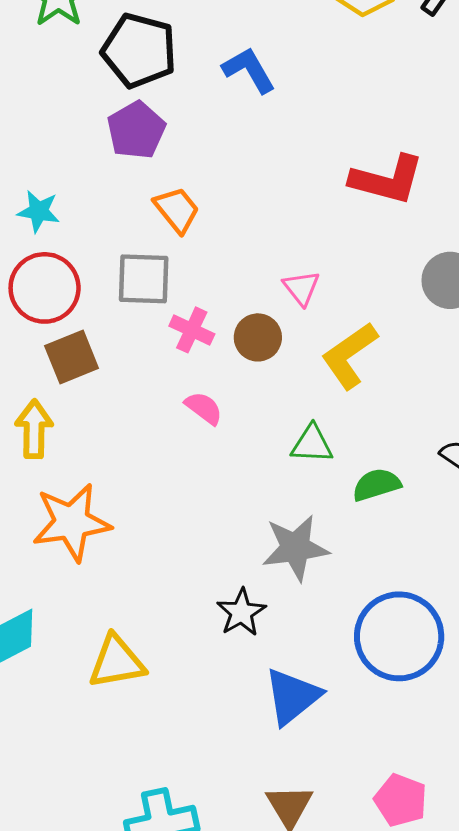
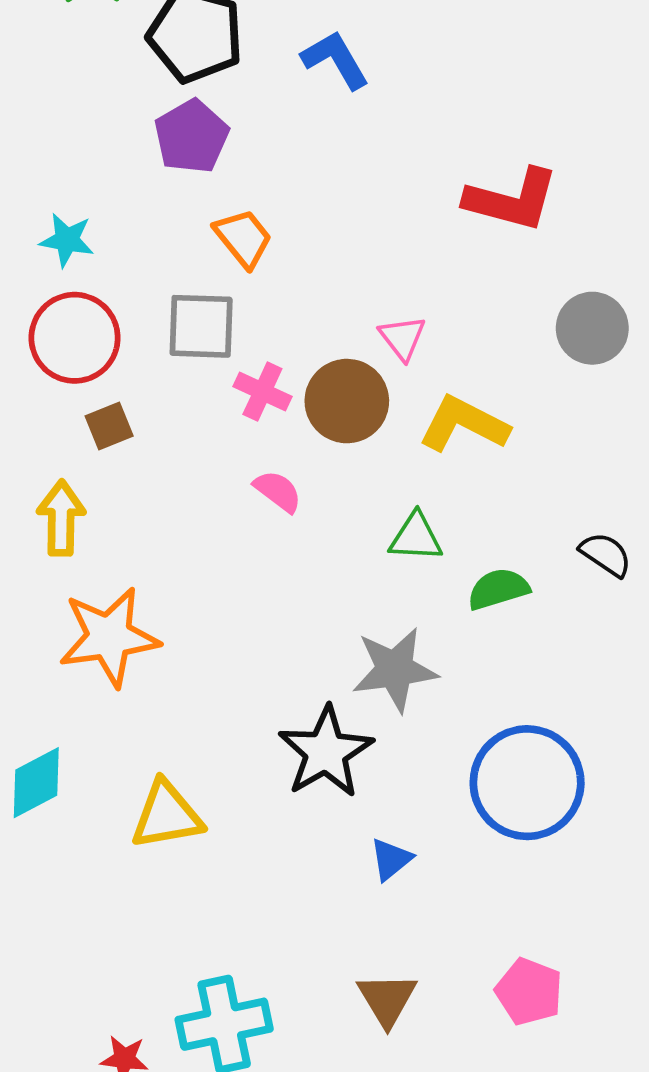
brown circle: (258, 337) -> (347, 401), size x1.4
yellow L-shape: (349, 355) -> (464, 424), turned 62
brown square: (72, 357) -> (109, 426), size x0.7
black star: (241, 612) -> (326, 752), size x1.5
blue triangle: (292, 696) -> (391, 859), size x0.6

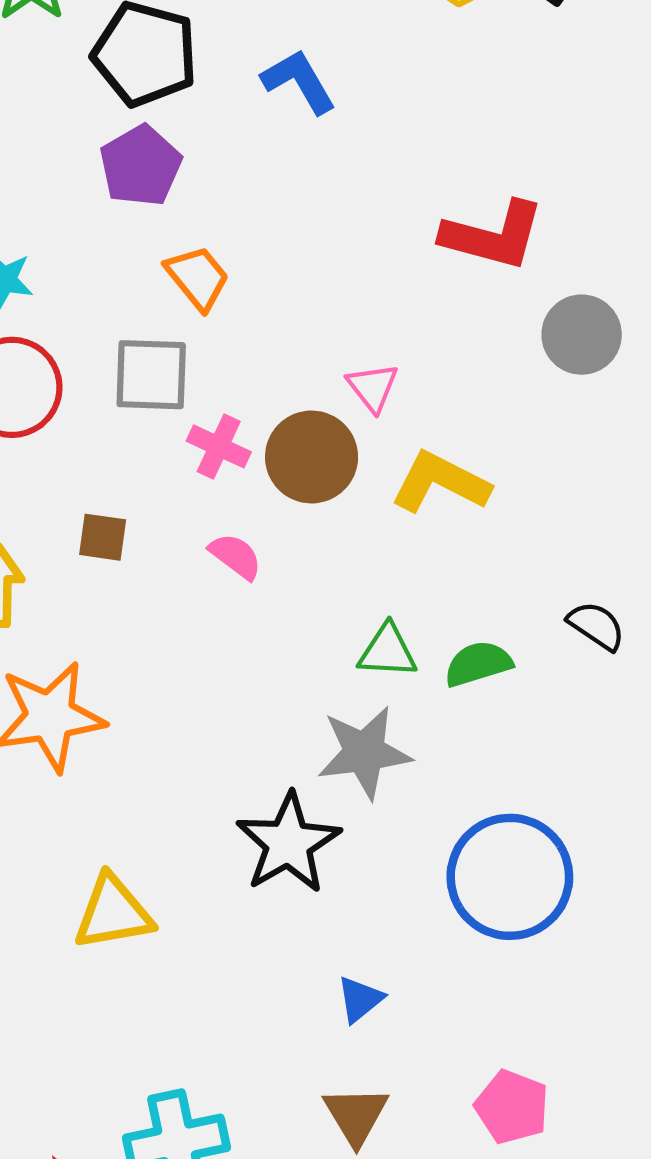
gray circle: (592, 328) -> (582, 335), moved
brown square: (109, 426) -> (103, 537), moved, turned 30
green triangle: (416, 537) -> (387, 651), moved
blue triangle: (391, 859) -> (360, 999), moved

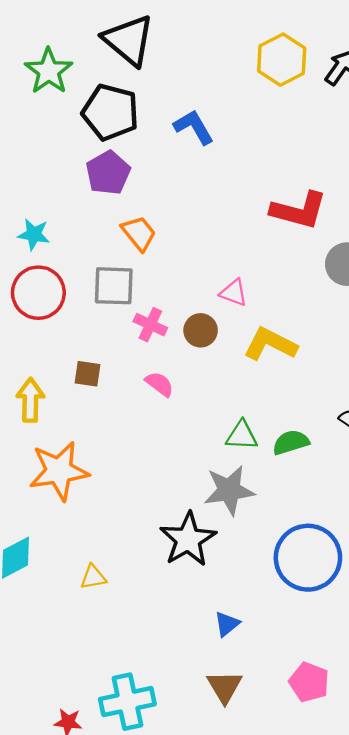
pink triangle: (373, 387) -> (234, 293), turned -32
brown circle: (312, 457) -> (201, 330), size x0.7
yellow triangle: (113, 913) -> (93, 577), size x0.6

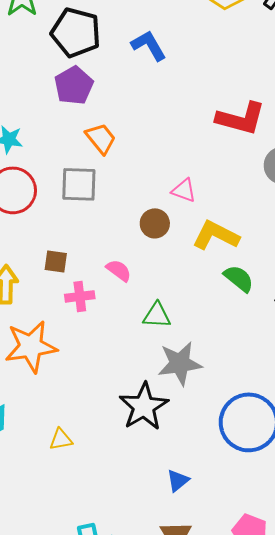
pink cross: (150, 325) -> (80, 296), moved, turned -32
green triangle: (242, 435) -> (157, 315), moved
green semicircle: (291, 442) -> (239, 278), moved, turned 56

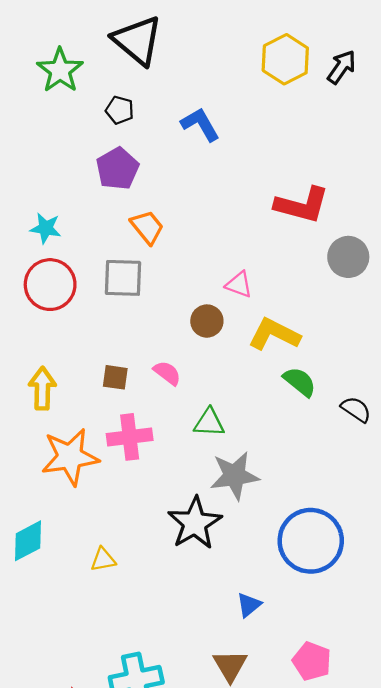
black pentagon: (76, 32) -> (120, 110), size x0.5
brown square: (56, 261) -> (115, 377), moved
pink cross: (80, 296) -> (130, 437), moved, size x1.4
blue triangle: (178, 480) -> (249, 605), moved

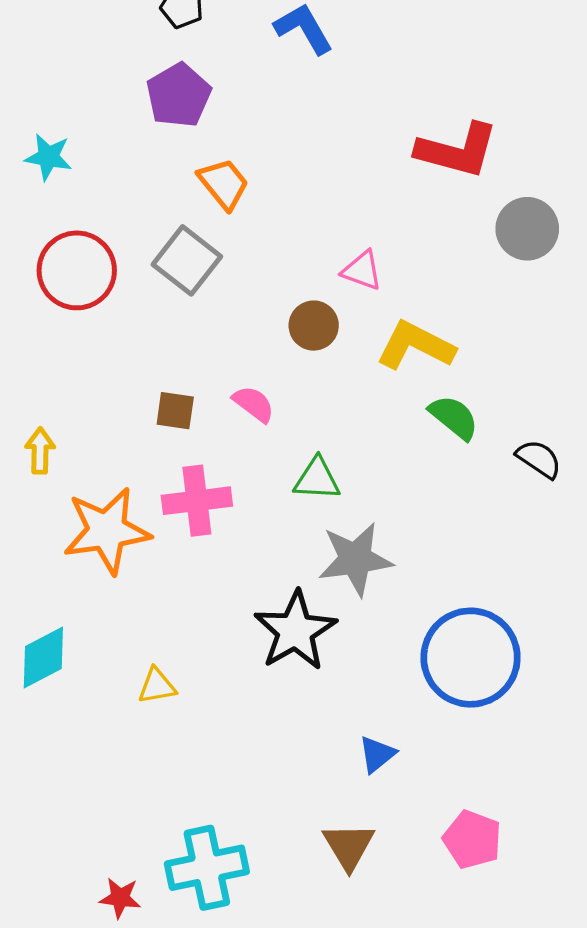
cyan star: (46, 228) -> (48, 157), moved
gray square: (123, 278) -> (187, 260), turned 36
yellow arrow: (42, 388) -> (40, 451), moved, size x0.7

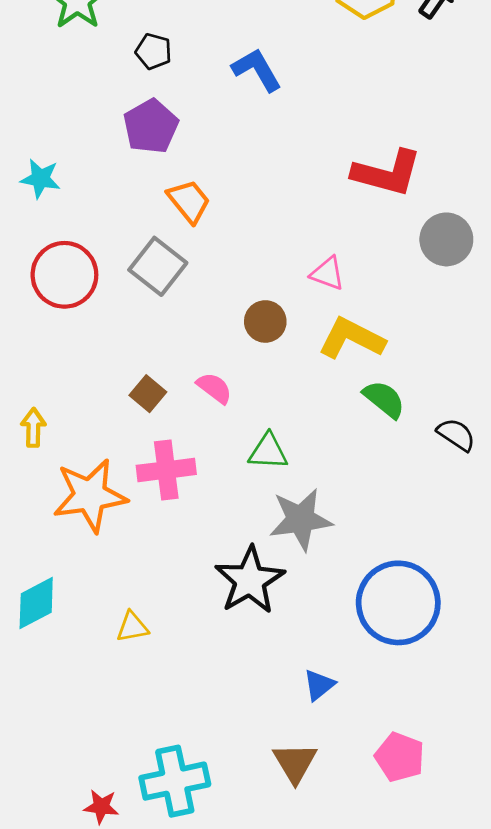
pink triangle: (362, 270) -> (328, 273), moved
brown square: (175, 411) -> (148, 394), turned 32

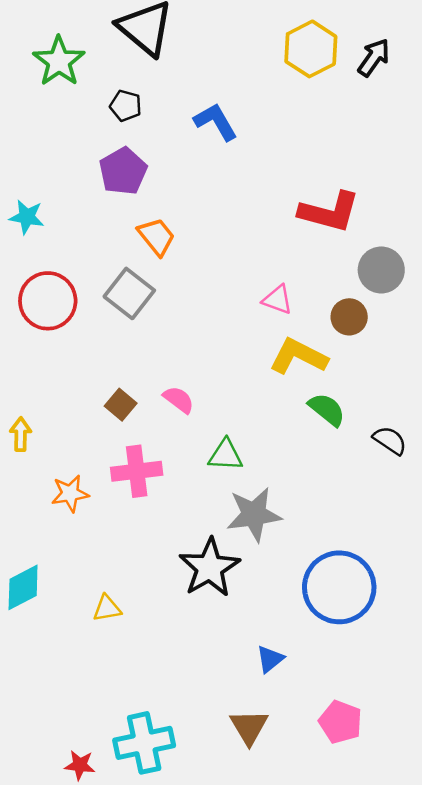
brown circle: (265, 321) -> (349, 317), moved
orange star: (90, 495) -> (70, 493), size x0.6

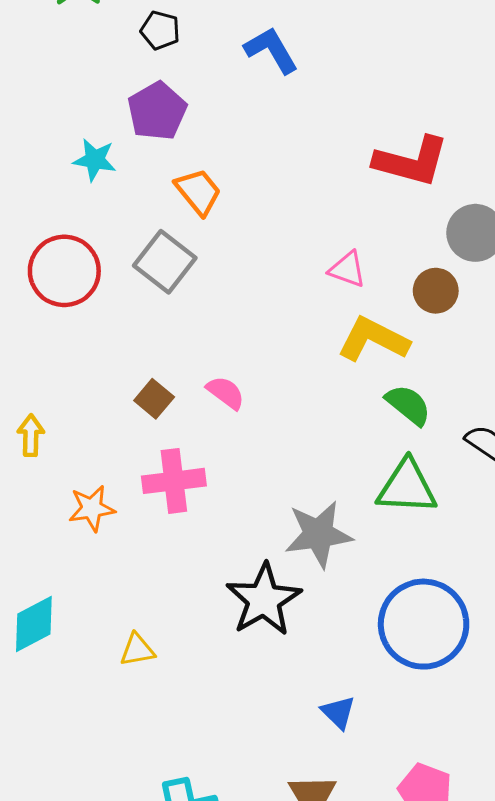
cyan star: (27, 217) -> (95, 160), moved
green triangle: (226, 455) -> (407, 487), moved, size x1.4
blue triangle: (270, 659) -> (338, 712), turned -36

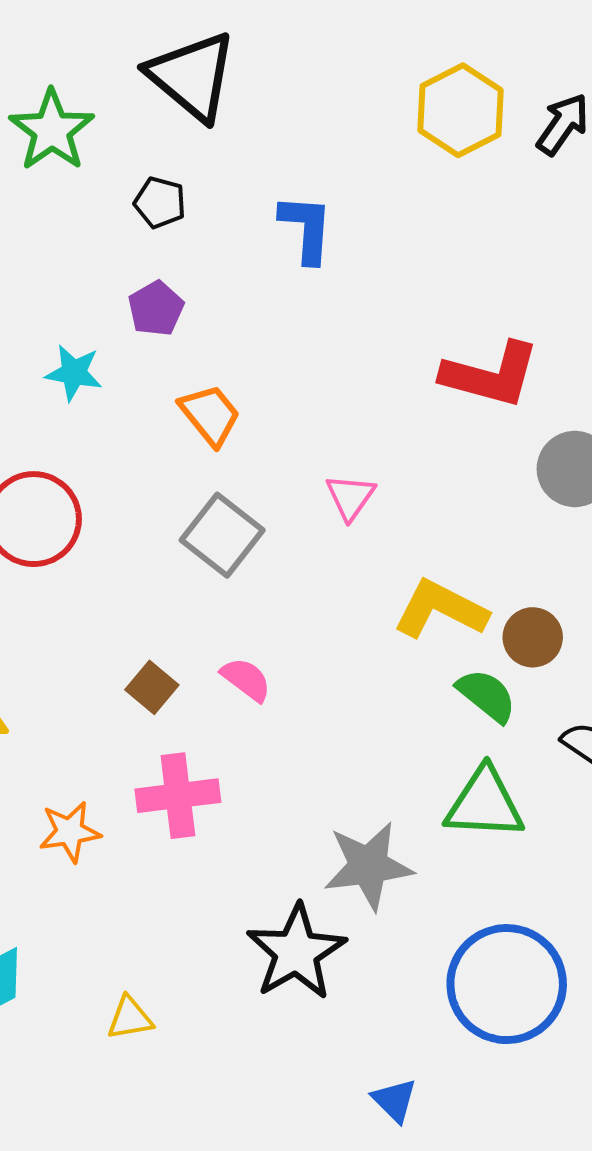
blue L-shape: (271, 50) -> (306, 228), turned 34
purple pentagon: (157, 111) -> (156, 309), size x0.7
gray square: (165, 262) -> (222, 535), moved
pink triangle: (347, 269) -> (350, 497), moved, turned 45
brown circle: (436, 291) -> (533, 637), moved

